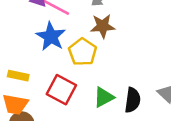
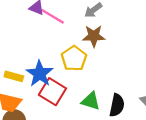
blue star: (51, 36) -> (40, 74), moved
green triangle: (104, 97) -> (91, 101), turned 42

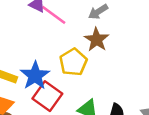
brown star: (94, 36) -> (96, 40), turned 30

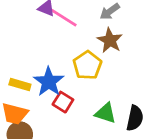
red square: (47, 96) -> (63, 102), size x0.7

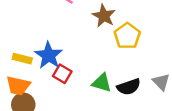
yellow pentagon: (87, 65) -> (127, 36), moved
black semicircle: (135, 118) -> (129, 87), turned 60

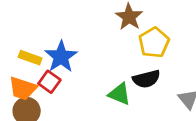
red square: (62, 74) -> (49, 82), moved
black semicircle: (129, 87) -> (146, 79), moved

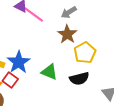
green triangle: (119, 94) -> (49, 72), moved

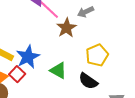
brown star: (67, 34) -> (66, 28), moved
black semicircle: (79, 79) -> (88, 81), turned 42

